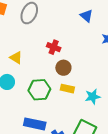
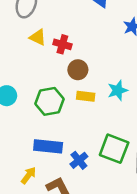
yellow triangle: (16, 58) -> (38, 37), moved
cyan star: (93, 97) -> (118, 90), moved

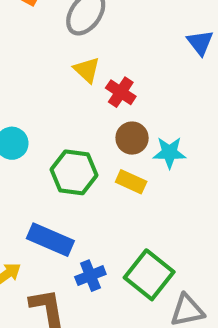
cyan star: (118, 90) -> (169, 153), moved

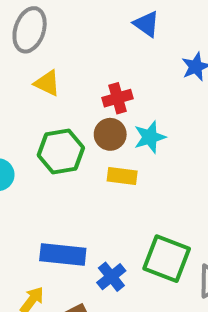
red cross: (121, 92) -> (118, 98), moved, turned -32
green hexagon: (74, 172) -> (61, 151), moved

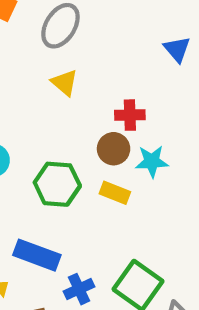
green hexagon: (61, 151) -> (57, 184), moved

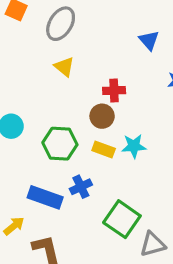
cyan star: (152, 161) -> (134, 146), moved
blue cross: (79, 289) -> (81, 187), moved

